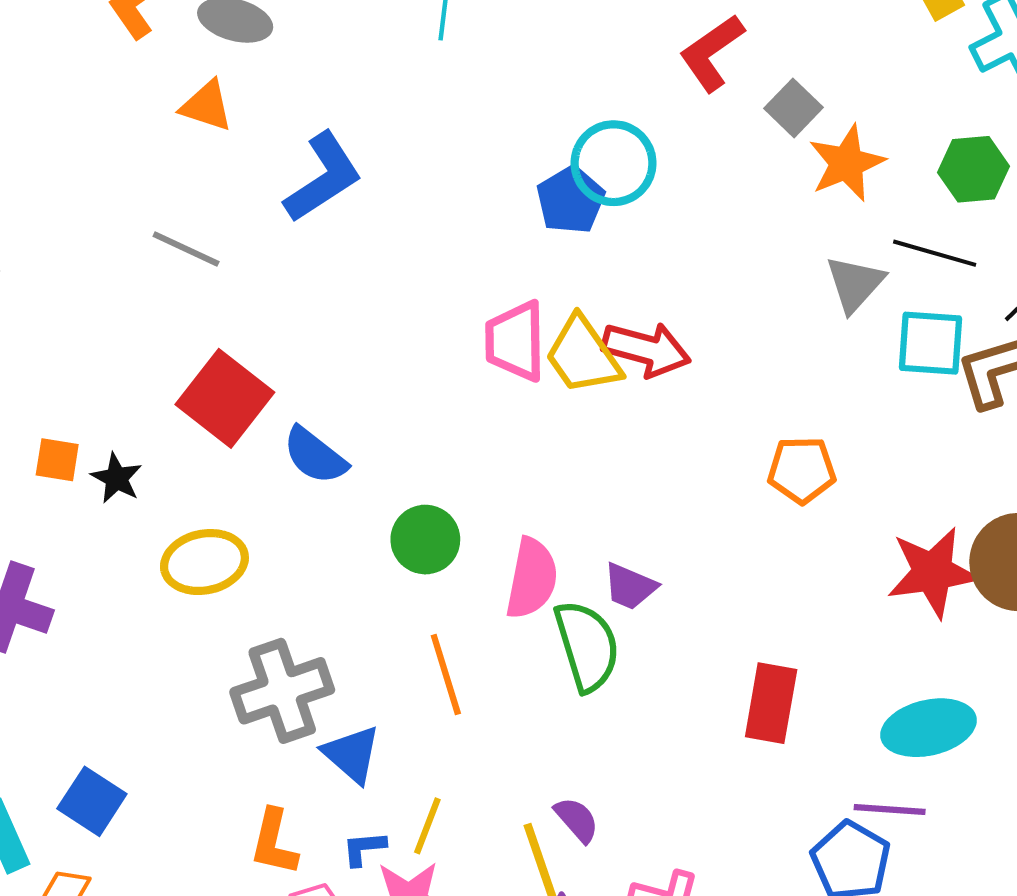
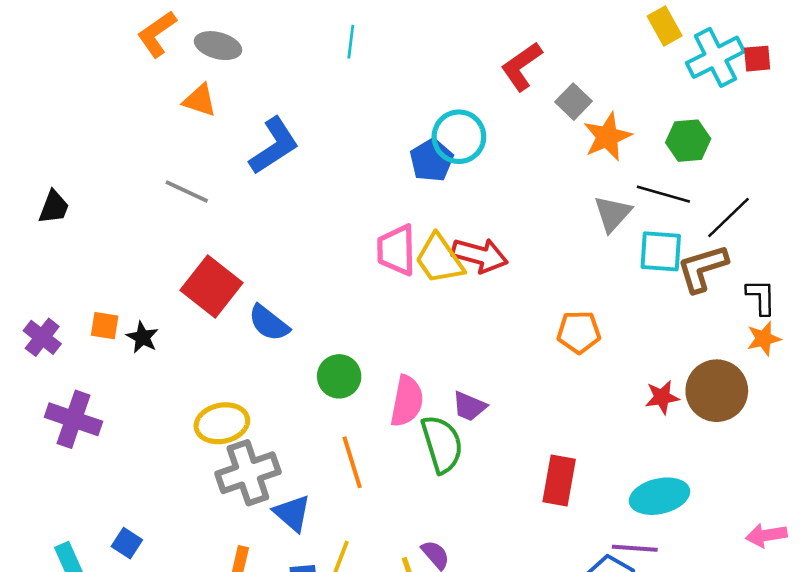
yellow ellipse: (204, 562) -> (222, 423), moved
red star: (933, 572) -> (662, 397), size x0.6
blue square: (92, 801) -> (127, 543), size x0.7

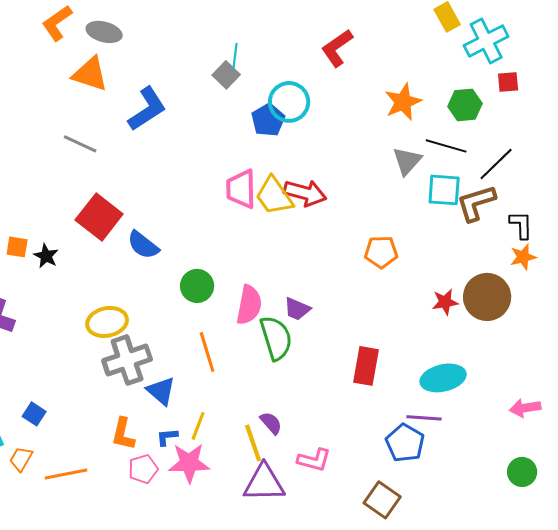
cyan line: (351, 42) -> (235, 56), moved
red square: (757, 59) -> (508, 82), moved
orange triangle: (200, 100) -> (90, 74), size x1.4
gray square: (574, 102) -> (226, 75), moved

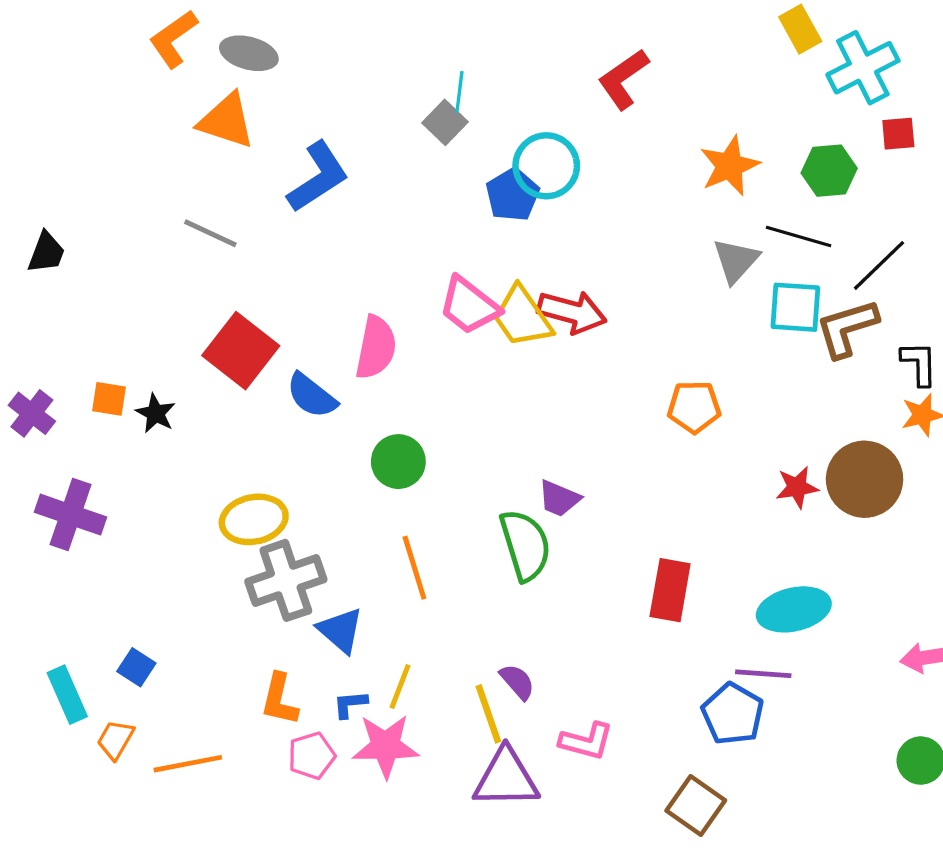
pink trapezoid: (241, 189) -> (469, 306), turned -51
pink semicircle: (249, 305) -> (376, 347), moved

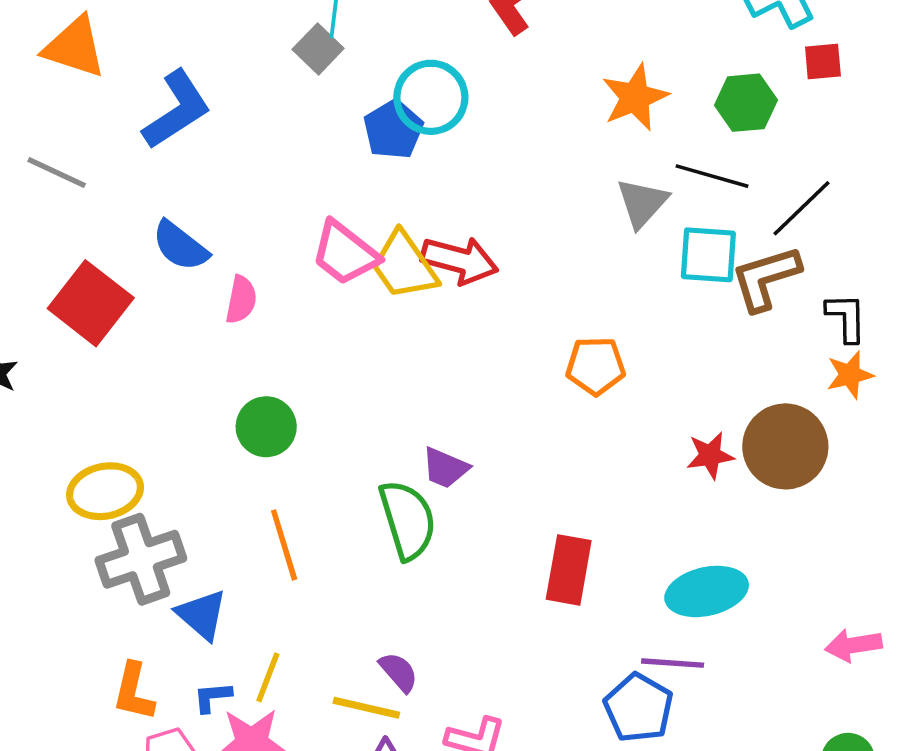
pink semicircle: (376, 347) -> (241, 300), size x0.7
blue semicircle: (312, 396) -> (180, 246), moved
yellow line: (488, 714) -> (366, 708), turned -58

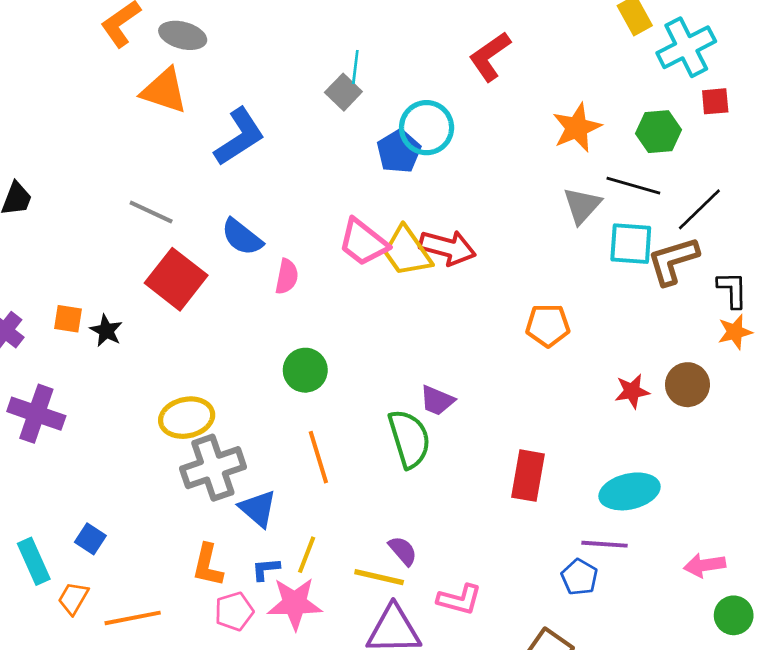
gray line: (57, 173) -> (151, 212), moved
brown circle: (785, 446) -> (687, 385), size x0.7
pink arrow: (853, 645) -> (705, 565), moved
blue pentagon: (639, 708) -> (579, 577), size x0.7

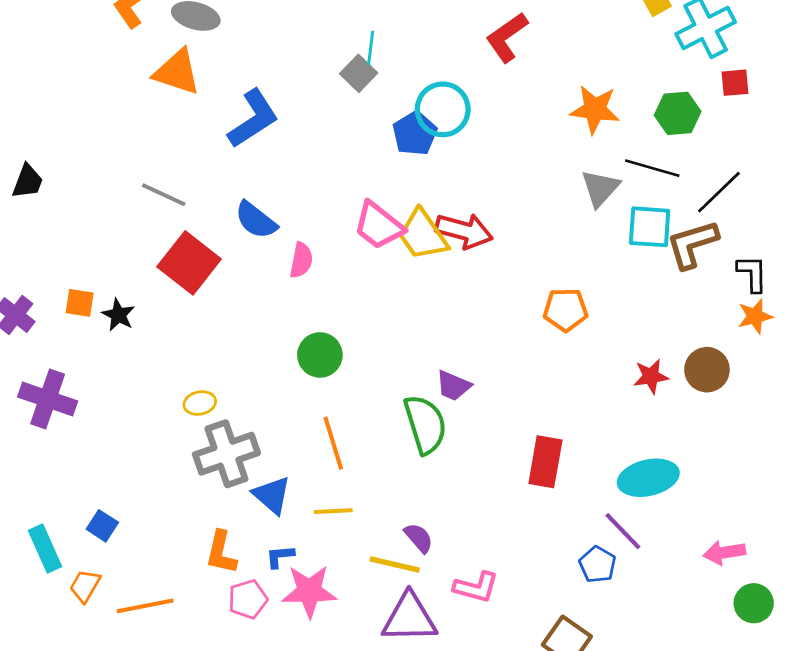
orange star: (577, 128) -> (595, 109), turned 30
yellow ellipse: (187, 418) -> (200, 403), size x0.6
purple line: (604, 544) -> (623, 531), turned 42
yellow line: (307, 555) -> (333, 511), moved, turned 66

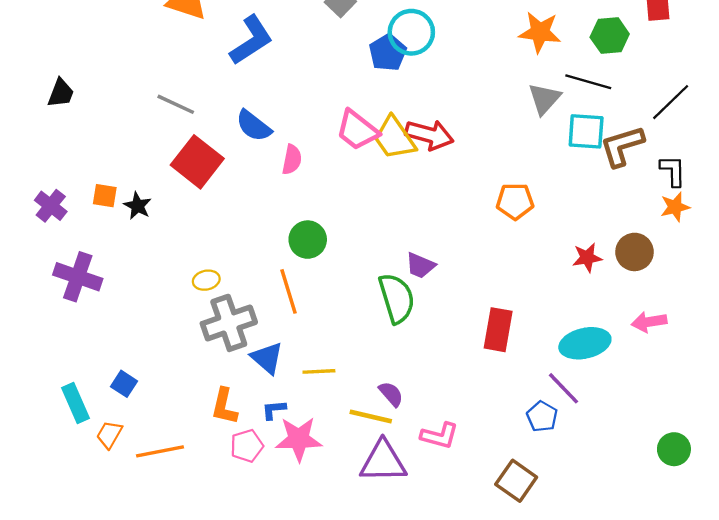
black line: (719, 192) -> (671, 102), moved
orange line: (333, 443) -> (289, 291), moved
pink arrow: (724, 553) -> (649, 322), moved

